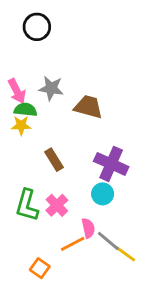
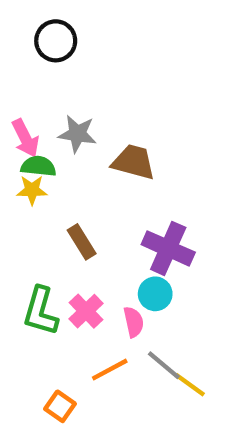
pink semicircle: (88, 228) -> (134, 322), moved

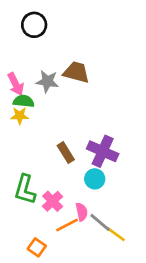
brown trapezoid: (134, 162) -> (76, 72), moved
brown rectangle: (82, 242) -> (66, 153), moved
pink cross: (86, 311) -> (53, 201), moved
pink semicircle: (134, 322) -> (82, 212), moved

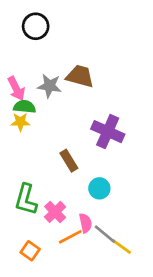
purple cross: (103, 151) -> (108, 132), moved
orange square: (37, 247) -> (30, 251), moved

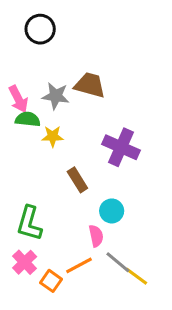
yellow star: (20, 122) -> (53, 136), moved
pink cross: (55, 212) -> (25, 262), moved
pink semicircle: (86, 223) -> (96, 236), moved
orange square: (30, 251) -> (51, 281), moved

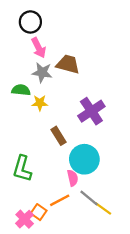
pink arrow: (18, 99) -> (39, 48), moved
purple cross: (121, 147) -> (91, 111), turned 32
cyan circle: (112, 211) -> (84, 159), size x1.6
pink cross: (25, 262) -> (25, 219), moved

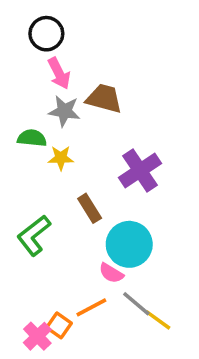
green L-shape: (22, 169) -> (34, 235), moved, turned 36
pink semicircle: (73, 178) -> (111, 273), turned 133

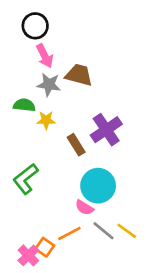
brown rectangle: (90, 208) -> (76, 145), moved
yellow line: (158, 320) -> (127, 231), moved

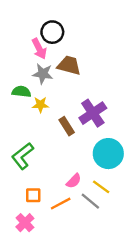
black circle: (35, 26) -> (52, 32), moved
cyan circle: (98, 186) -> (108, 154), moved
pink semicircle: (84, 208) -> (74, 181), turned -77
yellow line: (127, 231) -> (101, 187), moved
orange square: (45, 247) -> (33, 195), moved, turned -35

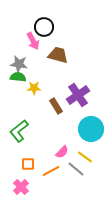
gray star: (43, 74) -> (19, 64), moved

